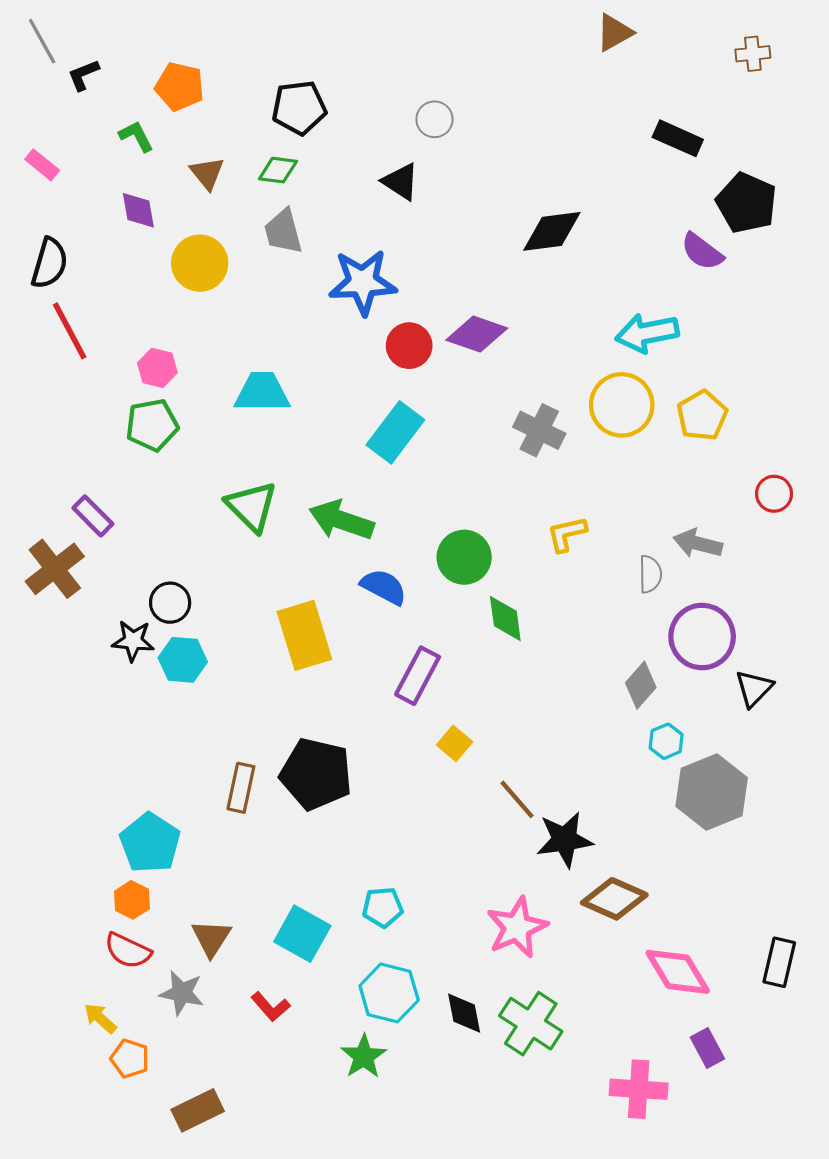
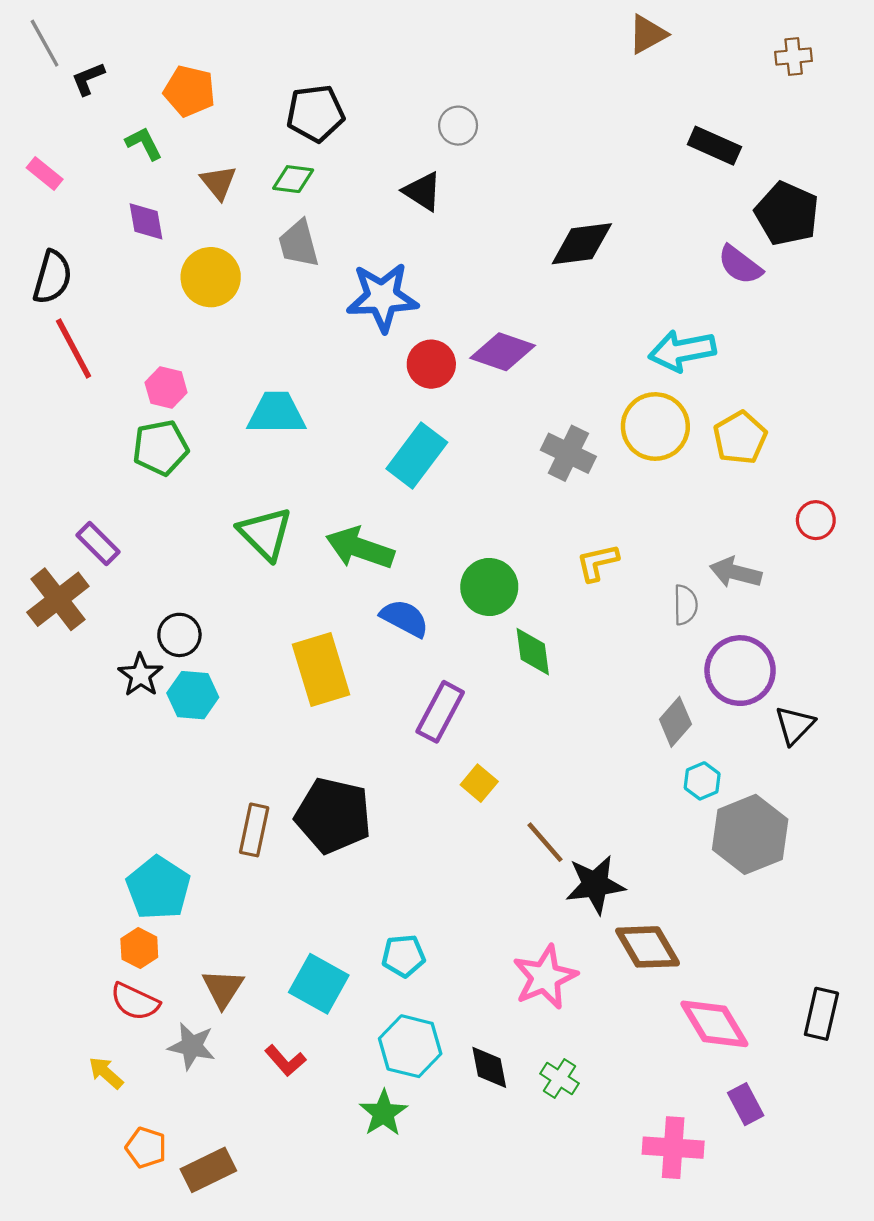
black star: (133, 641) -> (140, 675), turned 30
brown diamond: (614, 899) -> (648, 947), turned 36
green cross: (531, 1024) -> (559, 1078), size x0.6
orange pentagon: (130, 1059) -> (146, 1148), moved

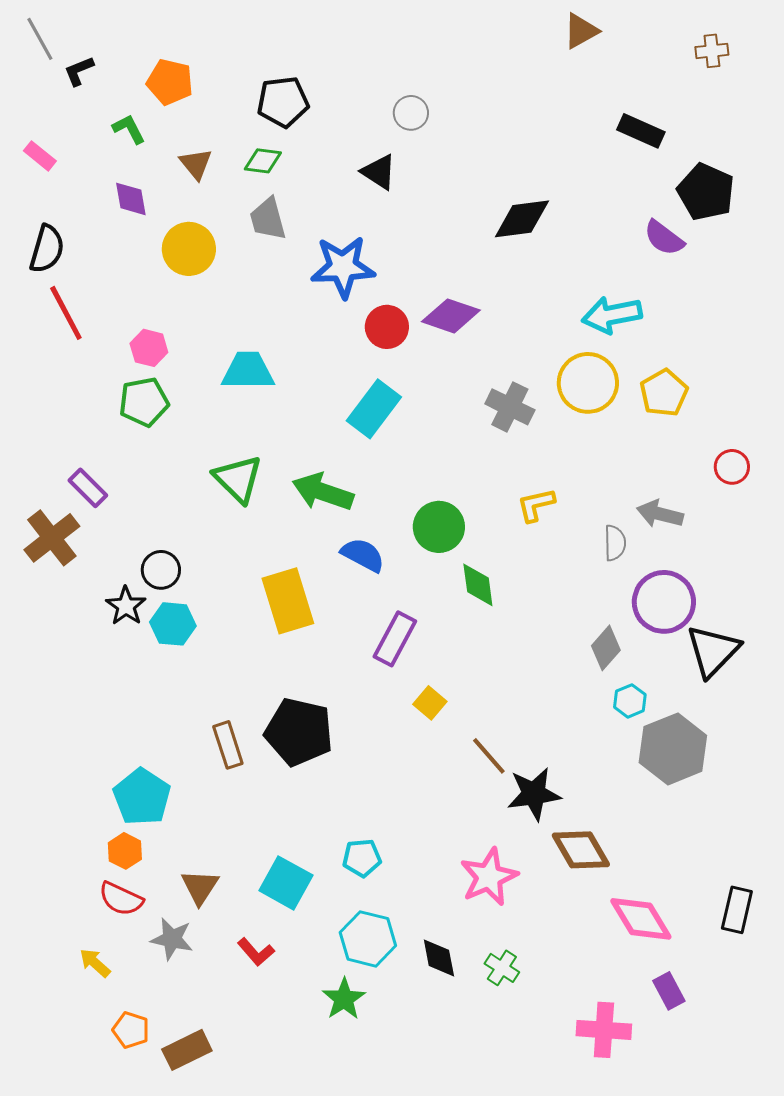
black triangle: (795, 725) -> (713, 651), size x1.5
brown rectangle: (254, 830) -> (228, 745), turned -30

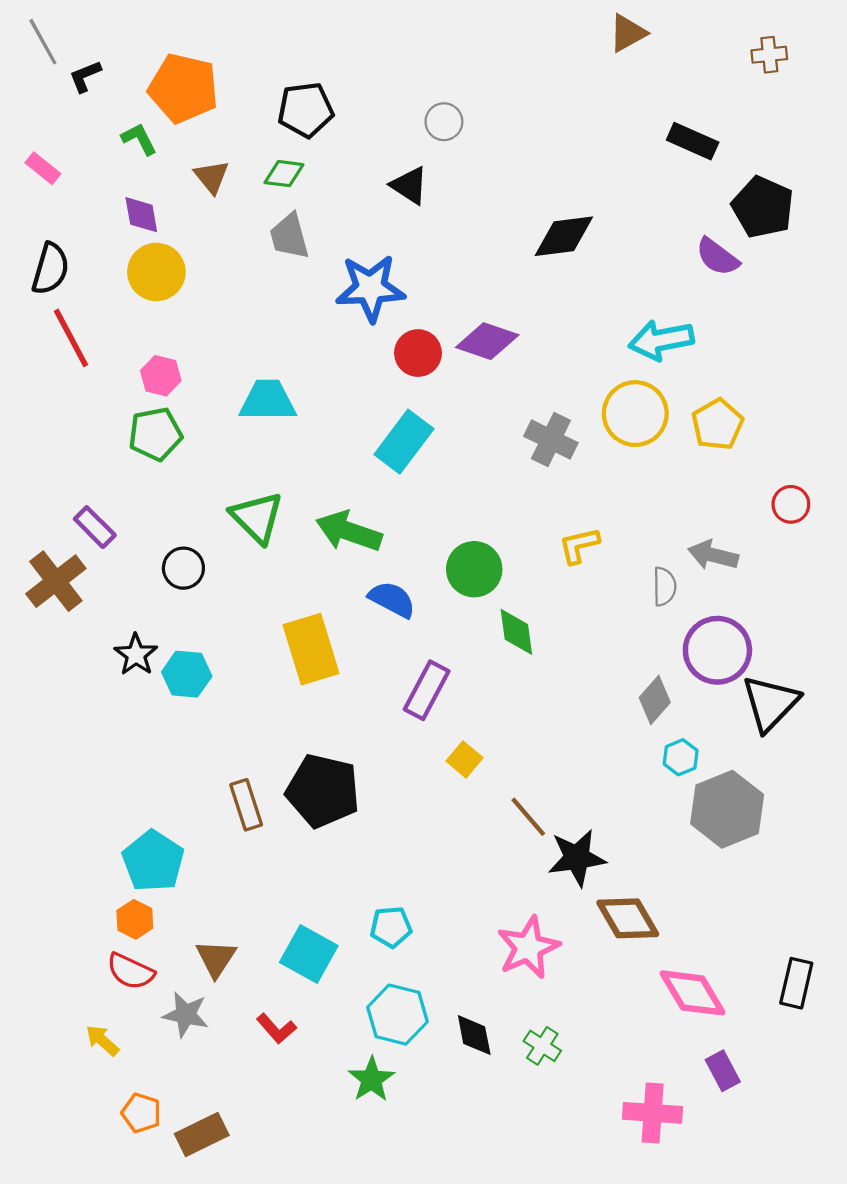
orange pentagon: (170, 82) -> (183, 88), size x1.4
yellow circle: (189, 249) -> (156, 272), moved
black circle: (161, 570) -> (183, 568), moved

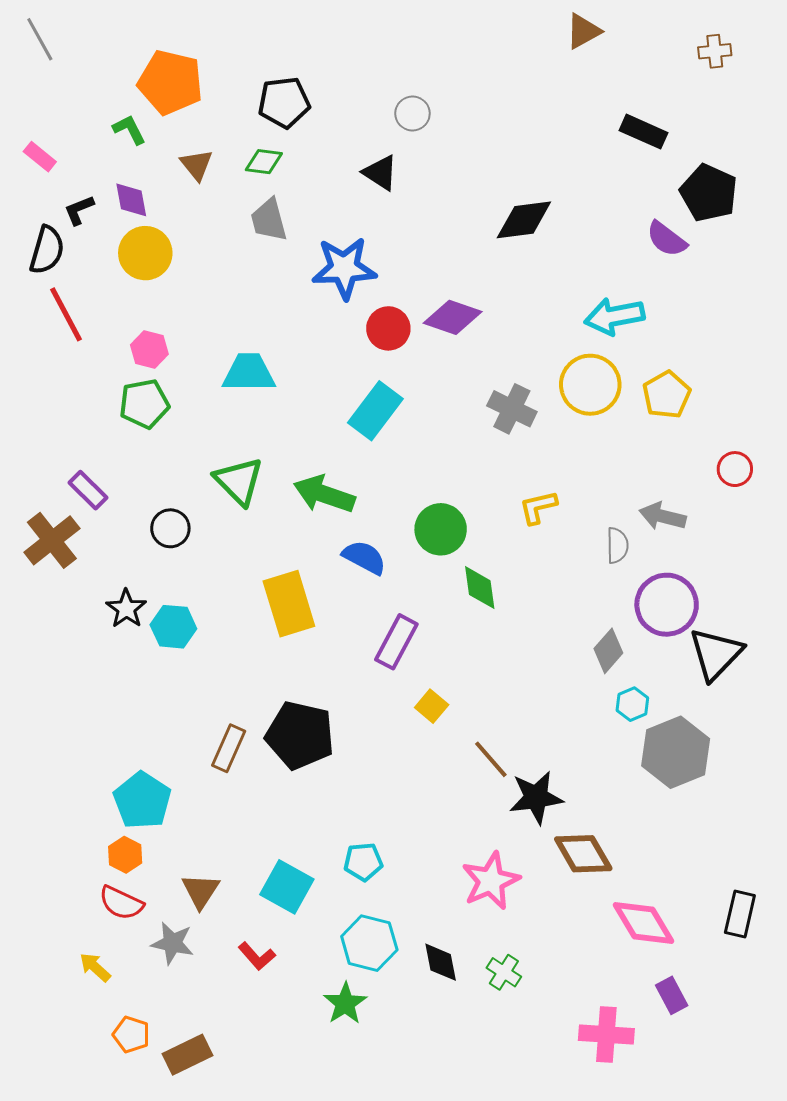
black L-shape: (85, 76) -> (79, 210), moved
brown rectangle: (246, 805) -> (229, 748), turned 42

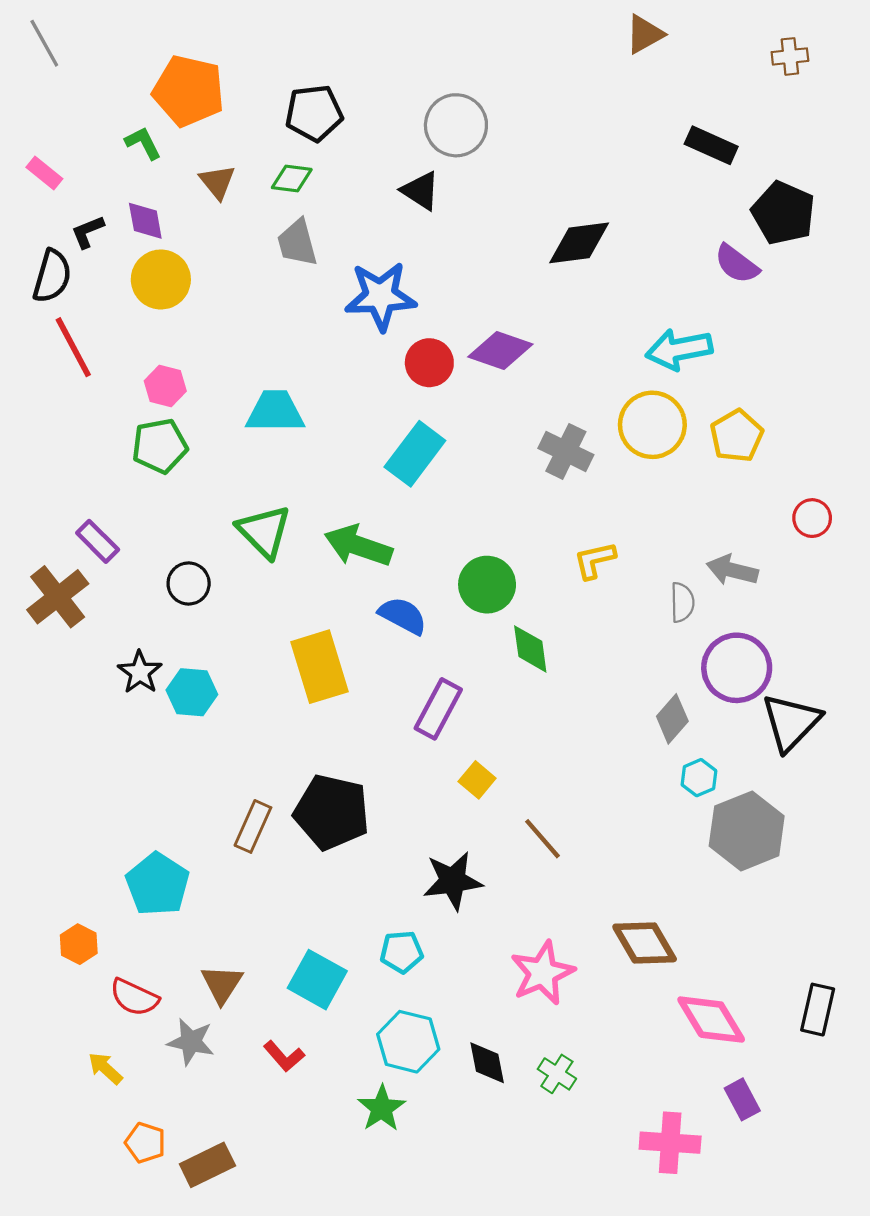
gray circle: (412, 113) -> (456, 125), size x1.6
black star: (536, 797) -> (453, 881), moved
orange hexagon: (125, 855) -> (79, 944), moved

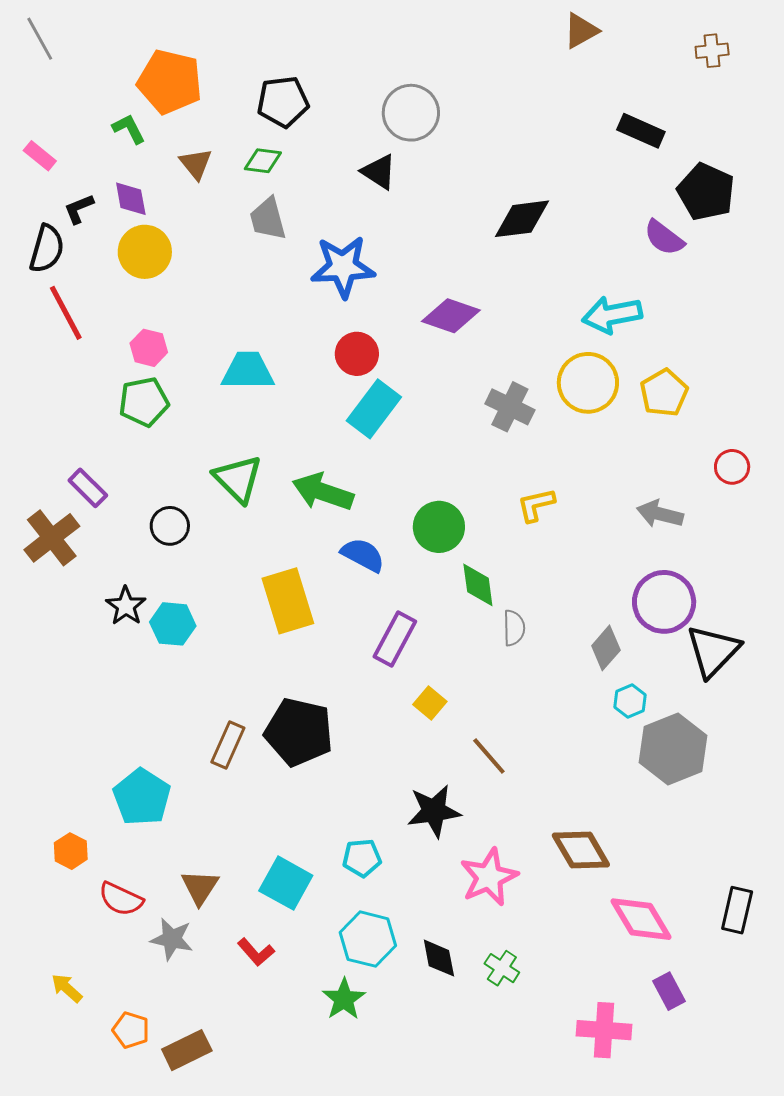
red circle: (429, 363) -> (357, 354), moved
gray semicircle: (682, 602) -> (514, 628), moved
black star: (453, 881) -> (434, 811), moved
yellow arrow: (105, 1068) -> (67, 988), moved

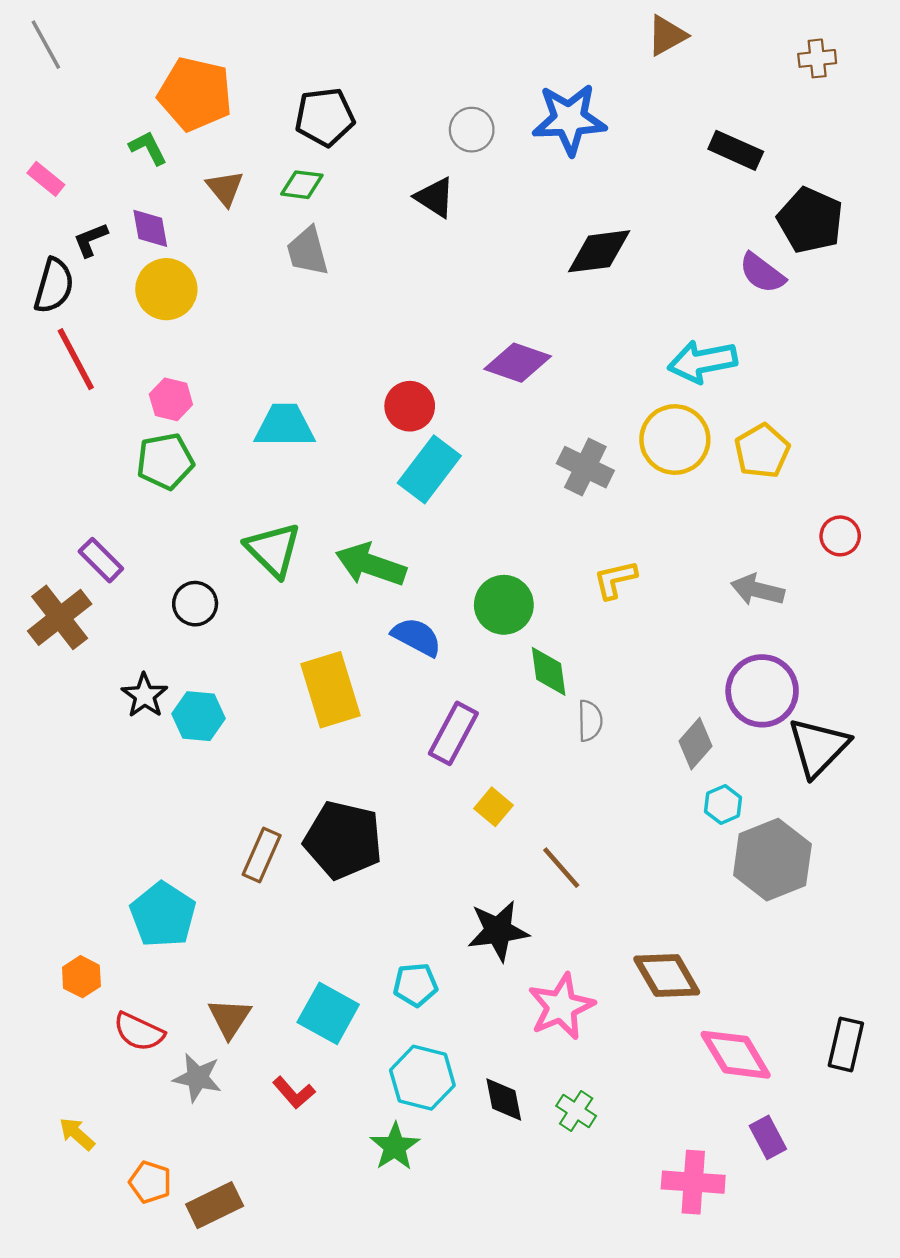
gray circle: (411, 113) -> (472, 130), size x0.7
blue star: (343, 267) -> (569, 119), moved

